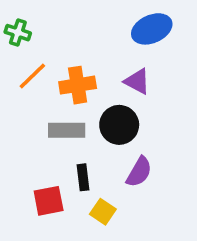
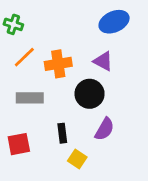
gray rectangle: (67, 130) -> (30, 98), moved
red square: (49, 201) -> (19, 144), moved

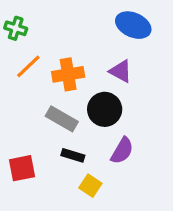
blue ellipse: (114, 22) -> (133, 25), turned 48
gray rectangle: (30, 98) -> (62, 119), moved, turned 30
black rectangle: (62, 133) -> (73, 155), turned -66

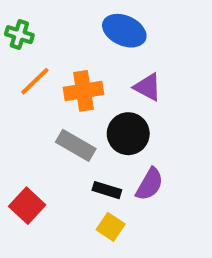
blue ellipse: (133, 25) -> (124, 31), moved
black rectangle: (73, 155) -> (107, 190), moved
red square: (22, 168) -> (27, 206), turned -36

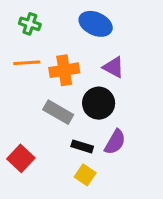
green cross: (19, 35) -> (30, 24), moved
orange line: (35, 81) -> (27, 63), turned 40

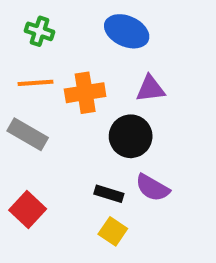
purple triangle: (114, 67) -> (150, 89), turned -35
gray rectangle: (58, 112) -> (28, 134), moved
purple semicircle: (115, 142) -> (152, 188), turned 90

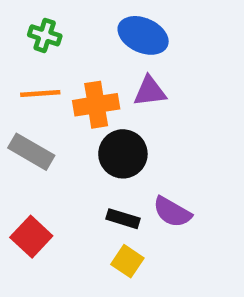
purple triangle: (150, 89) -> (150, 91), moved
black circle: (131, 136) -> (123, 154), moved

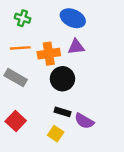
purple semicircle: (172, 212) -> (84, 121), moved
yellow square: (127, 261) -> (56, 134), moved

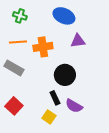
purple triangle: (76, 47) -> (78, 41), moved
black circle: (62, 79) -> (65, 75), moved
black rectangle: (62, 112) -> (55, 98), turned 48

